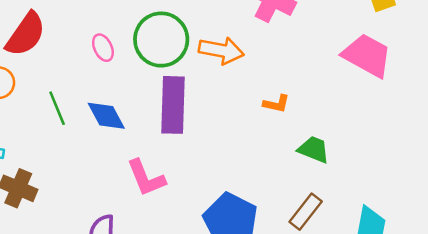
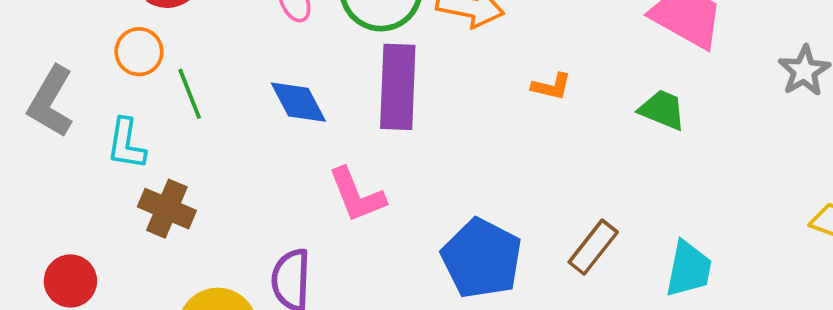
green line: (57, 108) -> (190, 94), moved
green trapezoid: (314, 149) -> (662, 110), moved

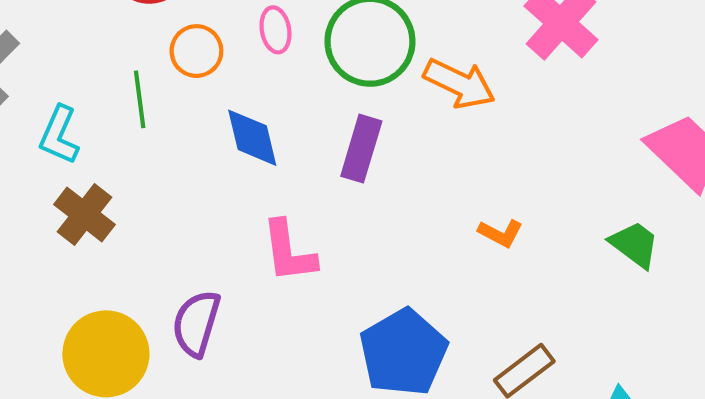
orange circle: (139, 52) -> (196, 51), moved
orange L-shape: (551, 86) -> (501, 233), moved
purple rectangle: (398, 87) -> (361, 149), size x0.7

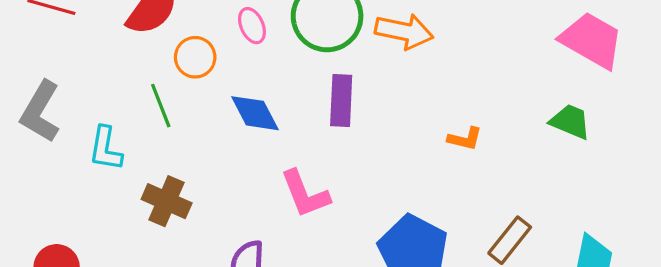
brown cross: (84, 214) -> (167, 201), moved

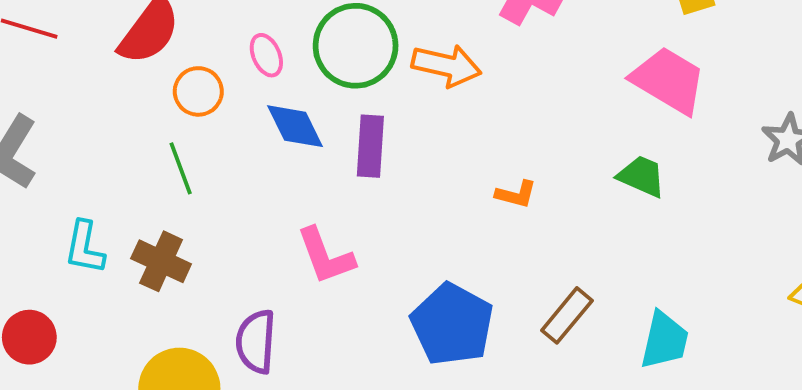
green line: (161, 106) -> (181, 168), moved
blue diamond: (255, 113) -> (295, 126), moved
cyan L-shape: (106, 149) -> (85, 247), moved

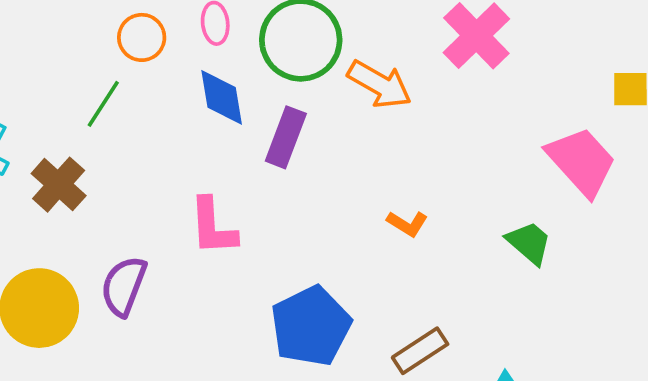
green line: (181, 168) -> (103, 104), turned 36

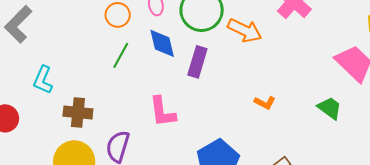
green line: (103, 104) -> (121, 55), moved
brown cross: (59, 185) -> (78, 113), moved, turned -32

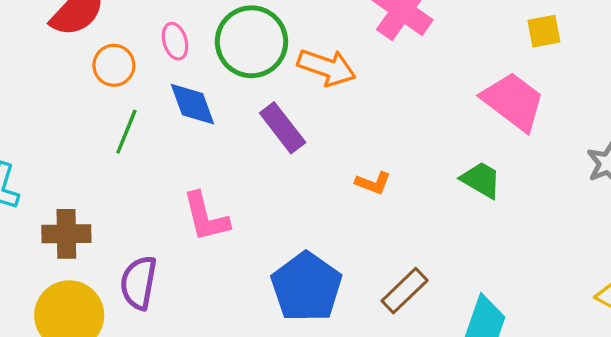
purple rectangle: (197, 62) -> (283, 128), moved, turned -48

